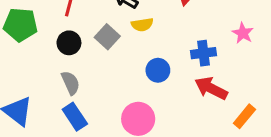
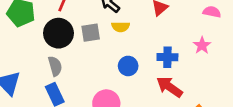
gray square: (107, 37) -> (91, 33), turned 30
black circle: (69, 43) -> (58, 33), size x1.5

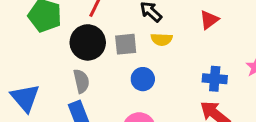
blue circle: (128, 66) -> (143, 79), moved

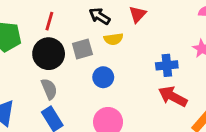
red triangle: (209, 20) -> (138, 14), moved

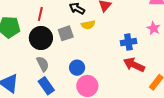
blue circle: (103, 77) -> (77, 68), moved

